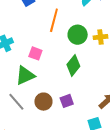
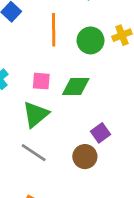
green diamond: (73, 65) -> (76, 86), moved, turned 65
brown circle: (43, 102) -> (85, 157), moved

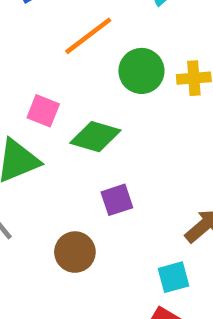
orange line: (54, 30) -> (88, 36), turned 36
purple square: (101, 133) -> (117, 200), moved

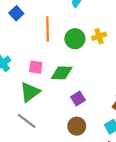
orange line: (88, 36) -> (48, 29), turned -40
brown circle: (75, 252) -> (77, 126), moved

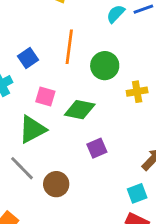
blue square: (16, 13) -> (28, 58), moved
yellow cross: (99, 36) -> (137, 92), moved
brown circle: (77, 126) -> (56, 184), moved

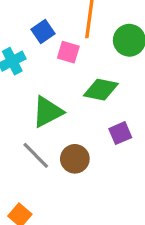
pink square: (45, 97) -> (68, 52), moved
brown circle: (56, 184) -> (75, 159), moved

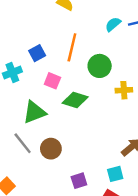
pink square: (68, 52) -> (52, 81), moved
purple square: (120, 133) -> (79, 181), moved

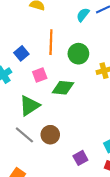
pink square: (52, 81) -> (40, 75), turned -32

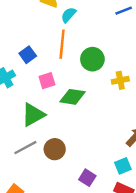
cyan semicircle: (83, 15) -> (69, 15), moved
gray line: (24, 135) -> (25, 148), turned -72
purple square: (80, 158) -> (87, 178), turned -32

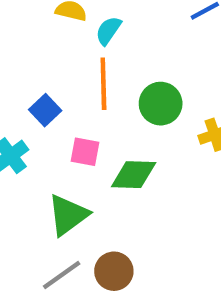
pink square: (47, 81) -> (85, 152), turned 35

